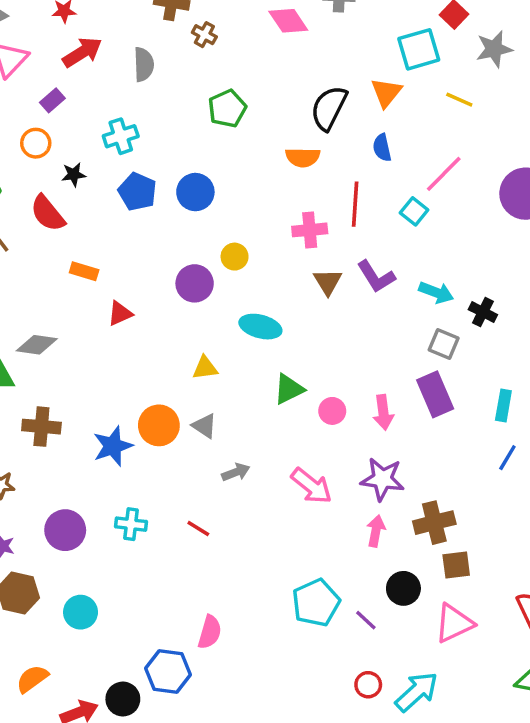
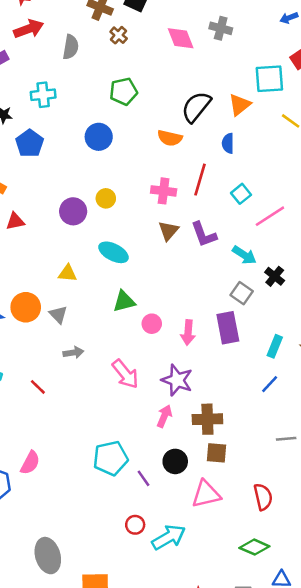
pink line: (444, 174) -> (270, 216), moved
blue pentagon: (137, 192) -> (30, 143), moved
blue circle: (195, 192) -> (99, 137), moved

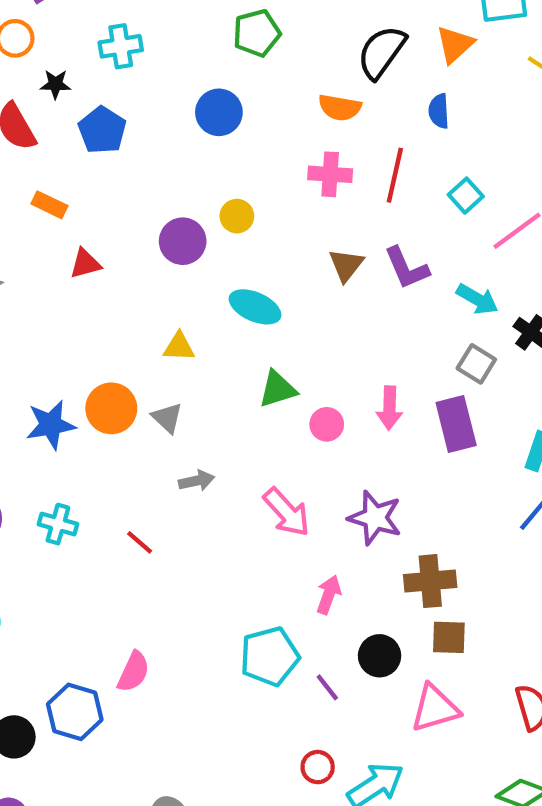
pink cross: (164, 191) -> (330, 174), moved
pink arrow: (188, 333) -> (389, 408), moved
pink arrow: (164, 416) -> (329, 595), moved

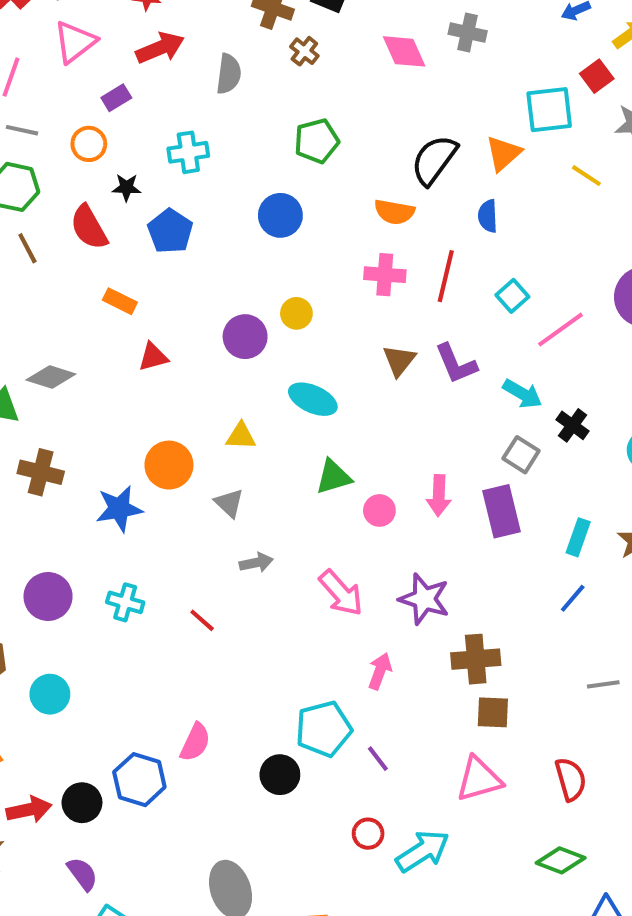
orange circle: (111, 408) -> (169, 465), moved
black circle: (380, 656) -> (280, 775), moved

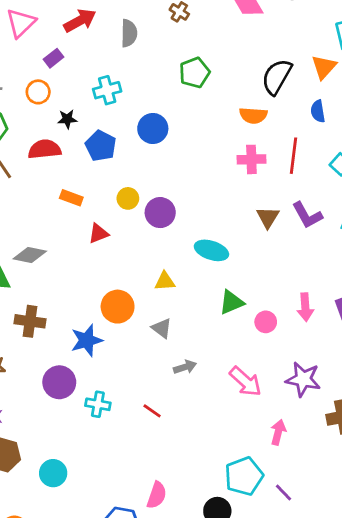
blue circle: (280, 215) -> (153, 129), moved
red semicircle: (89, 227) -> (45, 149), turned 120
yellow circle: (296, 313) -> (128, 198), moved
purple circle: (48, 597) -> (59, 382), moved

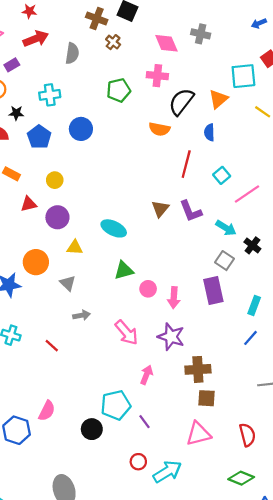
pink cross: (251, 159) -> (157, 76), moved
purple circle: (160, 213) -> (57, 217), moved
pink arrow: (305, 307) -> (174, 298), moved

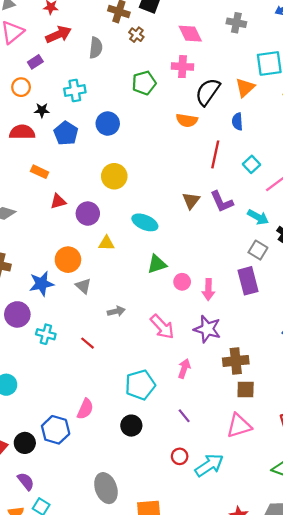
gray cross: (201, 34) -> (236, 23), moved
yellow circle: (55, 180) -> (114, 176), moved, size x1.5
gray triangle: (68, 283) -> (83, 286), moved
cyan pentagon: (116, 405) -> (140, 385), moved

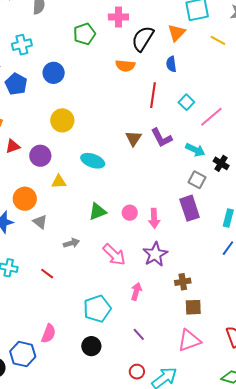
green triangle: (157, 264) -> (98, 212), moved
purple star: (207, 329) -> (155, 254), turned 30
brown cross: (236, 361) -> (183, 282), size x0.7

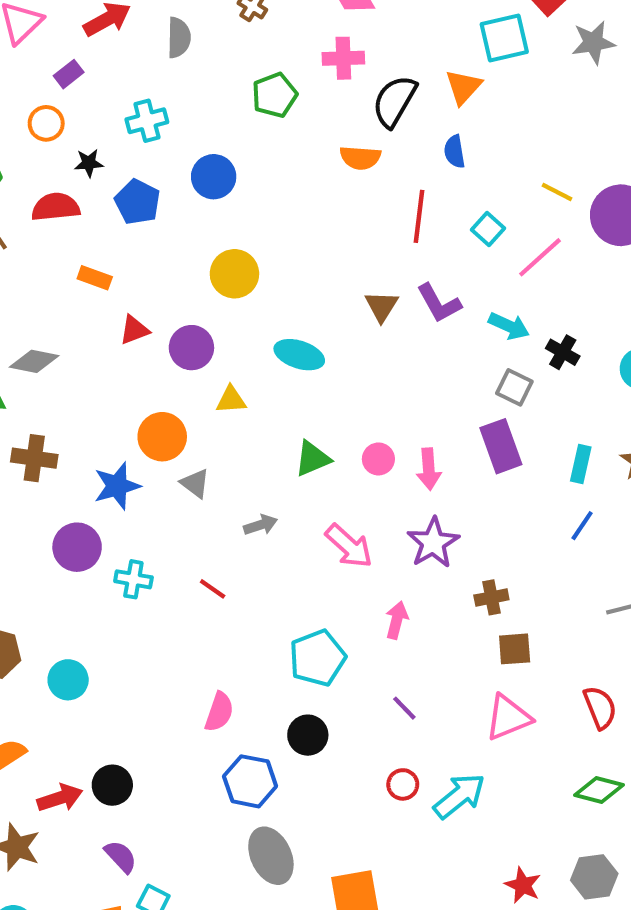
yellow line: (218, 40) -> (557, 192), moved
blue hexagon: (23, 354) -> (250, 781), moved

